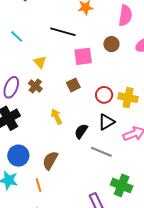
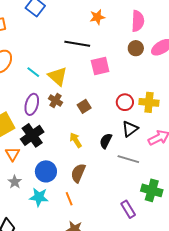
cyan line: (17, 36) -> (33, 72), moved
brown circle: (111, 44) -> (136, 48), moved
yellow triangle: (40, 62) -> (58, 76), size x1.5
brown square: (73, 85) -> (84, 106), moved
yellow arrow: (56, 117) -> (76, 140), moved

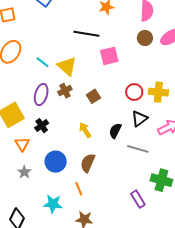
brown cross: (56, 101) -> (65, 91), turned 32
black cross: (32, 135) -> (42, 126), size x0.6
cyan star: (39, 197) -> (53, 204), moved

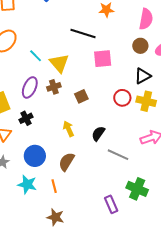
black triangle: (139, 119) -> (143, 76), moved
cyan star: (53, 204) -> (27, 184), moved

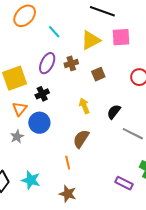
yellow triangle: (59, 63) -> (91, 40), moved, turned 40
blue circle: (35, 156) -> (39, 123), moved
cyan star: (27, 184) -> (31, 180), moved
purple rectangle: (111, 204) -> (124, 183), turned -42

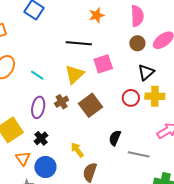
brown square: (98, 74) -> (90, 105), size x1.6
yellow arrow: (84, 106) -> (77, 150), moved

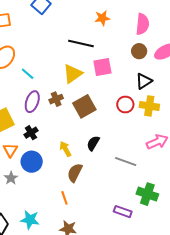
cyan line: (37, 75) -> (28, 74), moved
black semicircle: (115, 138) -> (93, 143), moved

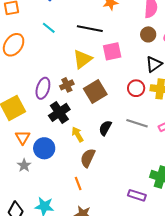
cyan line: (28, 74) -> (49, 28), moved
black cross: (31, 133) -> (59, 112), moved, size x1.5
gray line: (126, 162) -> (137, 123), moved

